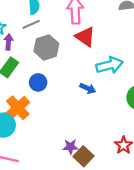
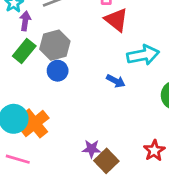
gray hexagon: (46, 47) -> (55, 45), moved
orange cross: (18, 108) -> (34, 123), moved

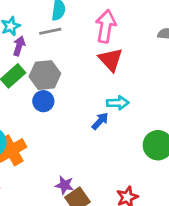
cyan arrow: (143, 55) -> (118, 103), moved, size x0.7
blue arrow: (116, 81) -> (100, 121), turned -84

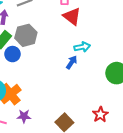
blue circle: (43, 101) -> (13, 54), moved
purple star: (65, 185) -> (24, 116), moved

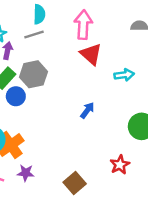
cyan arrow: (82, 47) -> (124, 75), moved
red star: (100, 115) -> (120, 165), moved

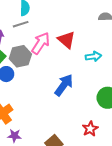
pink arrow: (83, 25) -> (41, 43), moved, turned 30
blue arrow: (87, 110) -> (64, 85), size x1.6

